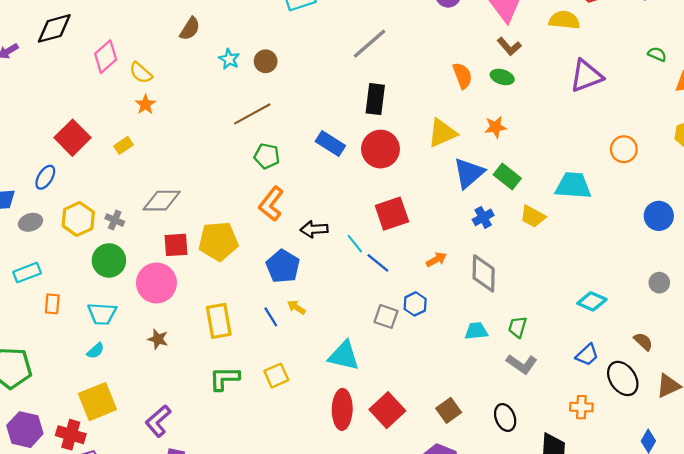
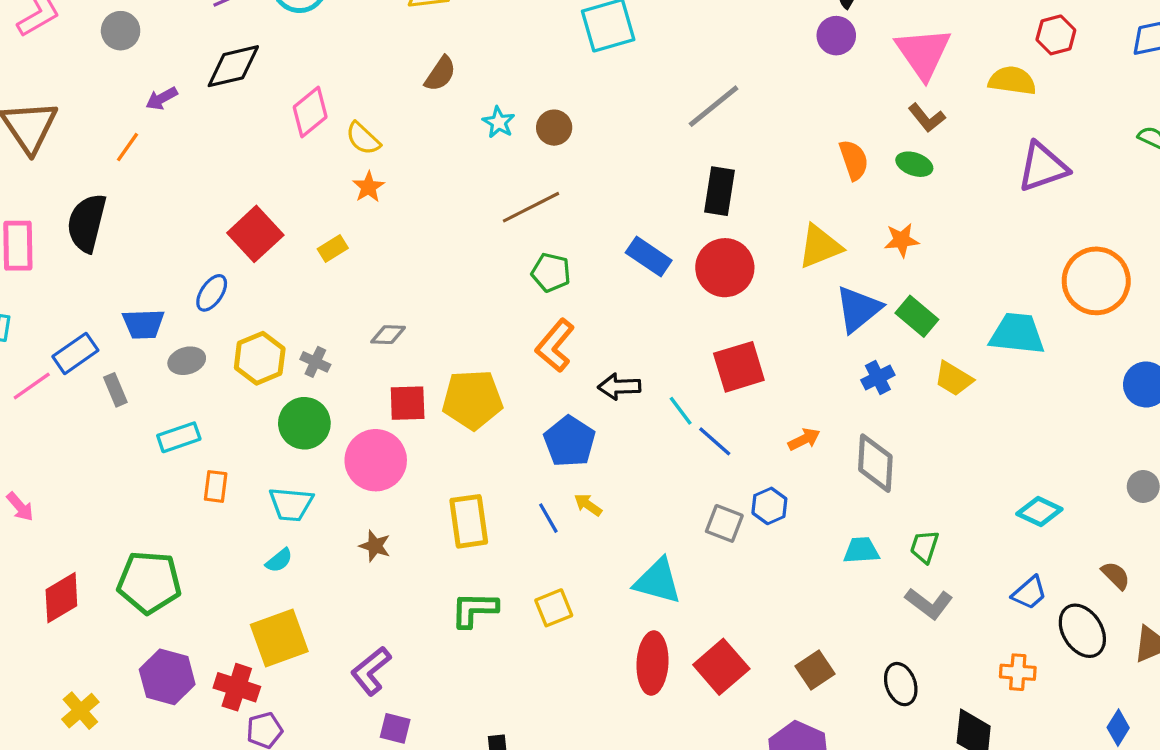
orange circle: (624, 149) -> (1096, 281), size x1.6
gray diamond: (162, 201) -> (388, 335), size x0.6

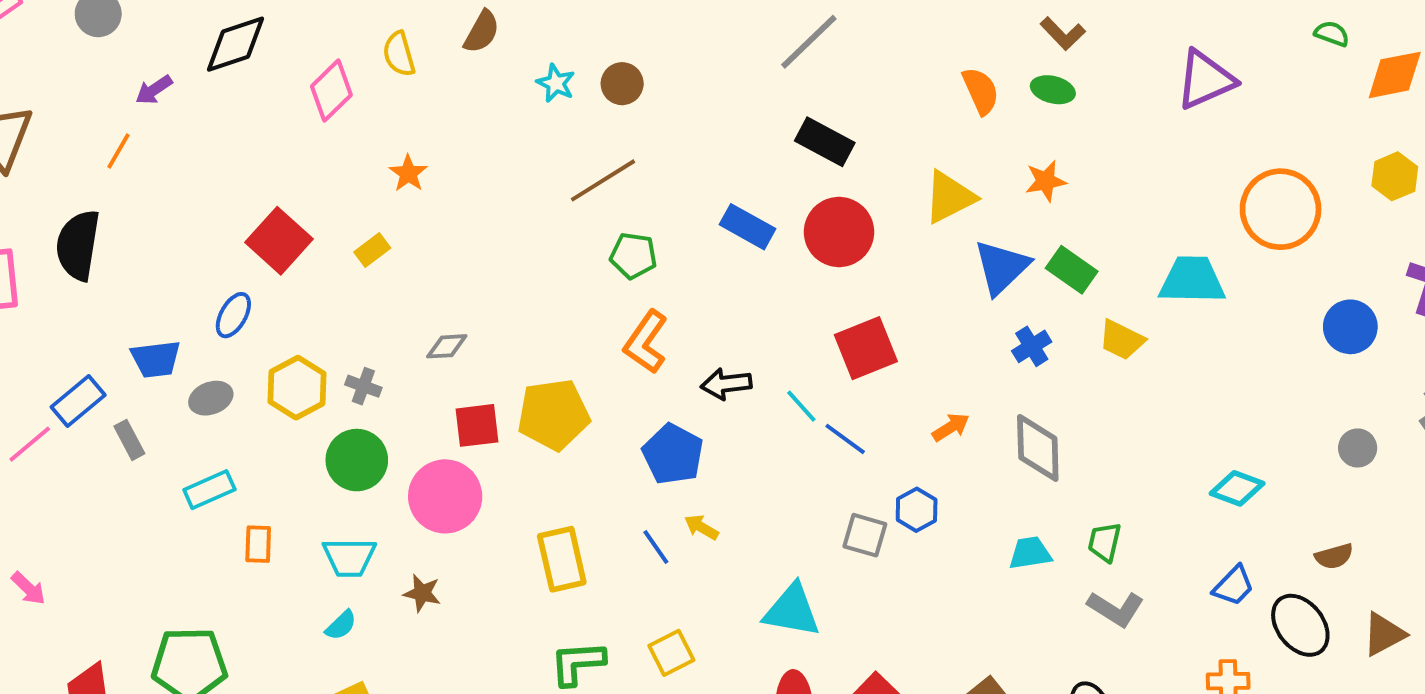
yellow semicircle: (363, 138) -> (399, 54), moved, turned 36
black rectangle: (720, 191) -> (825, 142), turned -66
brown star: (375, 546) -> (422, 593), moved
brown semicircle: (1116, 575) -> (1334, 556), turned 124

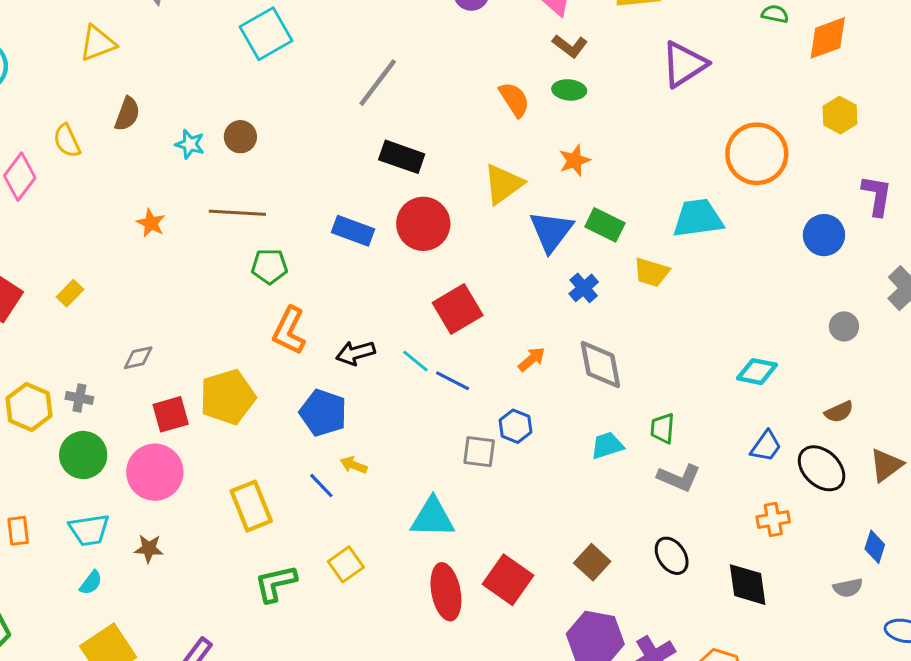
orange star: (408, 173) -> (151, 223), moved
brown line: (603, 180) -> (237, 213), turned 44

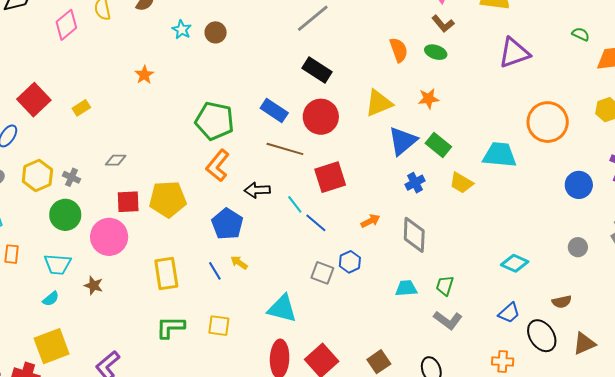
brown line: (237, 213) -> (285, 149), moved
green pentagon: (269, 266) -> (215, 121), size x1.6
yellow square: (346, 564) -> (219, 326), turned 30

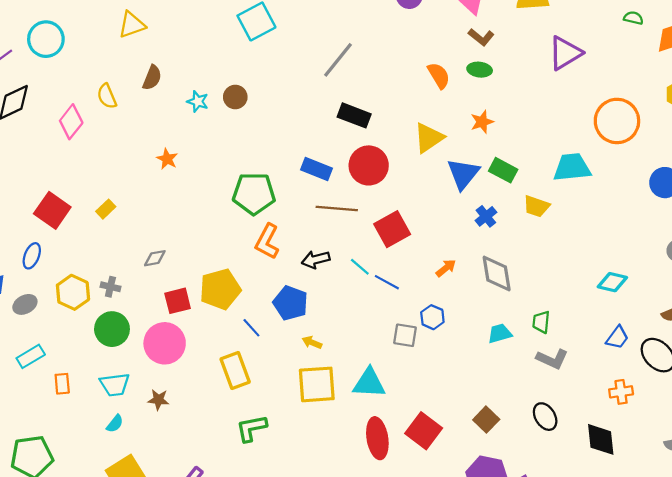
blue line: (215, 271) -> (251, 328), moved
yellow square: (219, 326) -> (317, 384), moved, size x1.6

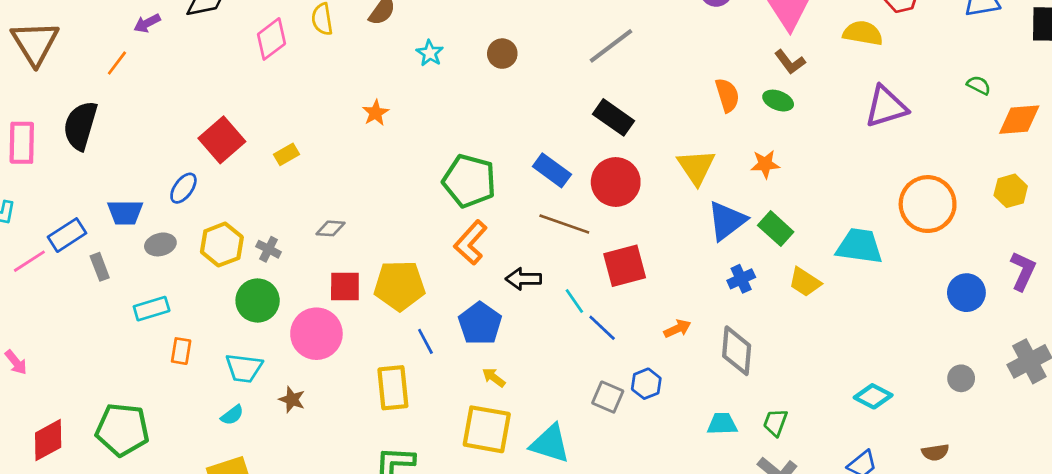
brown circle: (235, 97) -> (502, 54), moved
yellow triangle: (429, 138) -> (696, 167), turned -44

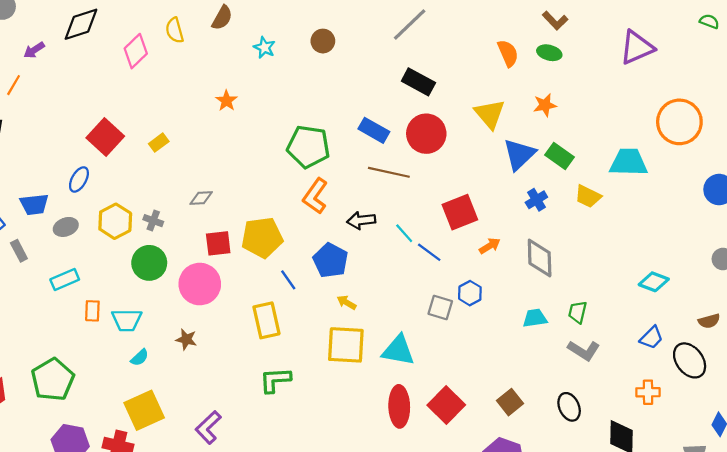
red square: (625, 266) -> (460, 212), moved
cyan trapezoid: (244, 368) -> (127, 320), moved
green pentagon: (122, 430) -> (53, 380), turned -30

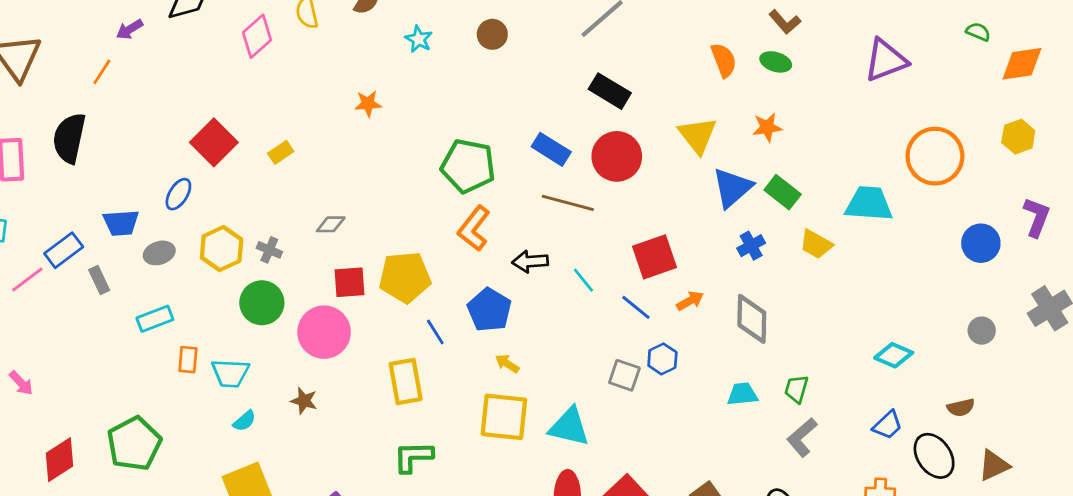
orange star: (226, 101) -> (368, 104), turned 30
blue line: (429, 252) -> (636, 307), moved
gray L-shape: (584, 350) -> (802, 437), turned 104

